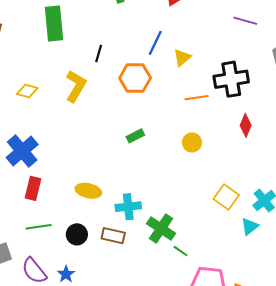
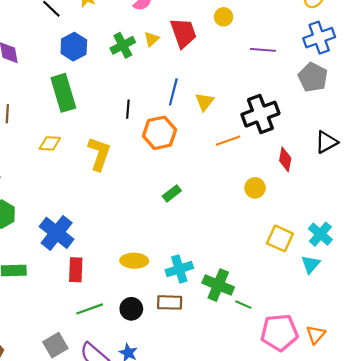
black line: (99, 53) -> (128, 109), moved
yellow diamond: (27, 91) -> (50, 143), moved
yellow circle: (192, 142) -> (255, 188), moved

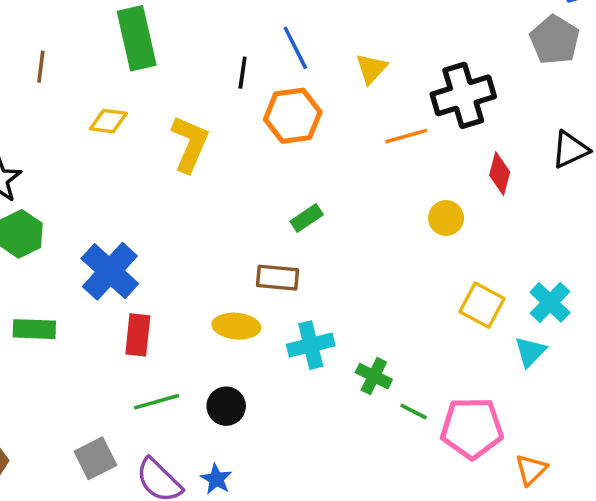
blue line: (173, 92) -> (295, 48), moved, turned -45
green cross: (218, 285) -> (374, 376), size x0.7
brown rectangle: (170, 302) -> (278, 278), moved
pink pentagon: (279, 332) -> (472, 428), moved

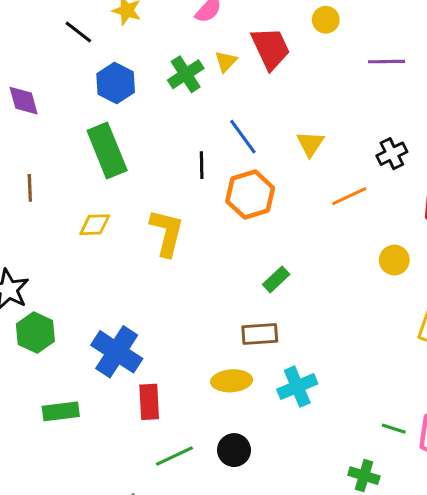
black cross: (463, 95) -> (392, 154), size x0.6
green cross: (374, 376) -> (364, 476), moved

